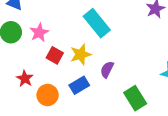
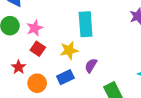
cyan rectangle: (97, 23) -> (86, 24), turned 30
red square: (55, 55) -> (38, 49), moved

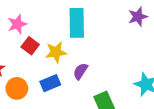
red square: (38, 49) -> (30, 46), moved

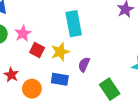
blue rectangle: (50, 83) -> (60, 79), turned 42

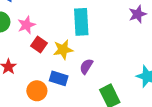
orange circle: (32, 89) -> (37, 91), moved

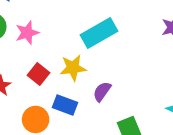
cyan rectangle: (81, 22) -> (99, 33), turned 60
red square: (39, 44) -> (39, 74), moved

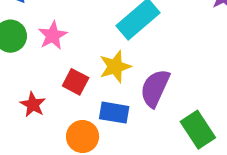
purple semicircle: (102, 91) -> (155, 88), size x1.5

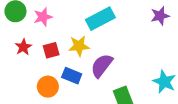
red square: (76, 82) -> (51, 50), turned 35
red star: (33, 105) -> (23, 47), moved

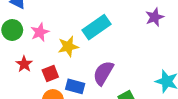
yellow star: (79, 46) -> (68, 46), moved
red square: (51, 50) -> (50, 73), moved

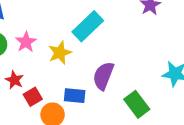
red square: (50, 73) -> (33, 97), moved

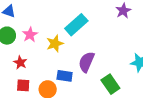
red square: (33, 97) -> (23, 85), moved, turned 32

